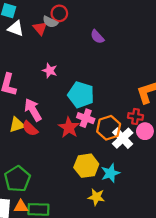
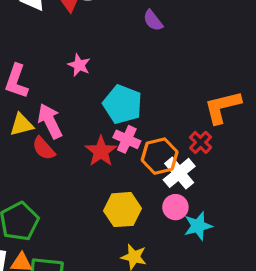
red cross: (135, 116) -> (201, 142), turned 32
yellow triangle: (17, 125) -> (22, 125), moved
pink circle: (145, 131) -> (175, 207), moved
cyan star: (110, 173) -> (198, 226), moved

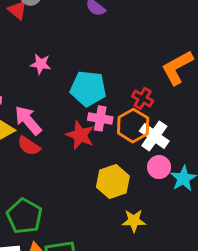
red cross: (201, 142) -> (143, 98), moved

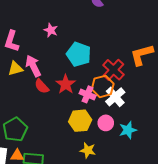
red cross: (143, 98) -> (113, 70), size x1.5
pink cross: (100, 118) -> (88, 94), moved
red semicircle: (29, 146) -> (42, 86), moved
pink circle: (159, 167) -> (106, 123), moved

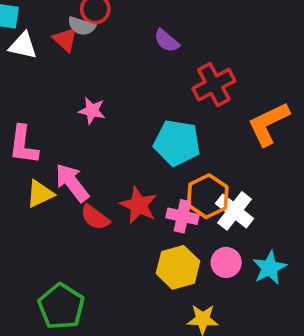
cyan pentagon: (79, 54) -> (177, 143), moved
red cross: (113, 70) -> (214, 85), moved, turned 30

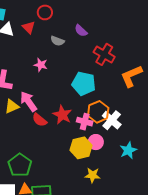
gray semicircle: (81, 26) -> (57, 41), moved
red cross: (214, 85) -> (104, 54), turned -35
pink circle: (226, 262) -> (96, 142), moved

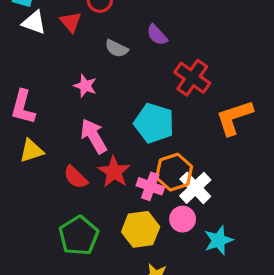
pink arrow: (29, 101) -> (94, 136), moved
pink circle: (96, 142) -> (183, 219), moved
green pentagon: (20, 165) -> (79, 236), moved

